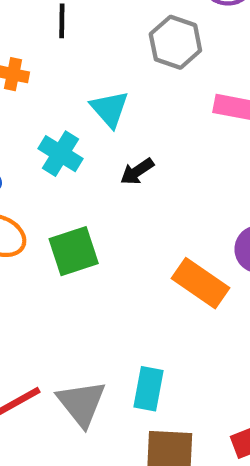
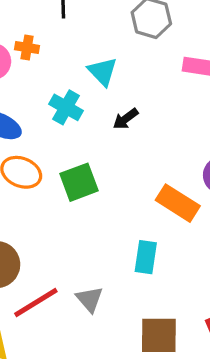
cyan rectangle: (149, 389) -> (146, 257), moved
gray triangle: (81, 403) -> (90, 299), size x0.7

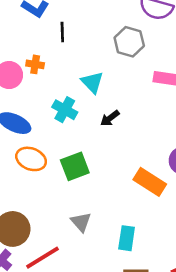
cyan rectangle: (146, 257) -> (127, 238), moved
gray triangle: (90, 299) -> (81, 222), moved

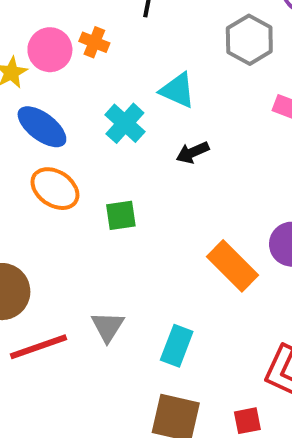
cyan triangle: (92, 82) -> (178, 90), turned -35
green square: (75, 166) -> (121, 215), size x0.7
gray triangle: (81, 222) -> (108, 327), moved

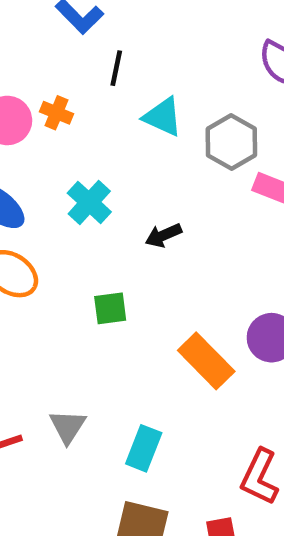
gray hexagon: (249, 40) -> (231, 142), moved
cyan triangle: (178, 90) -> (163, 117), moved
green square: (121, 215) -> (110, 308), moved

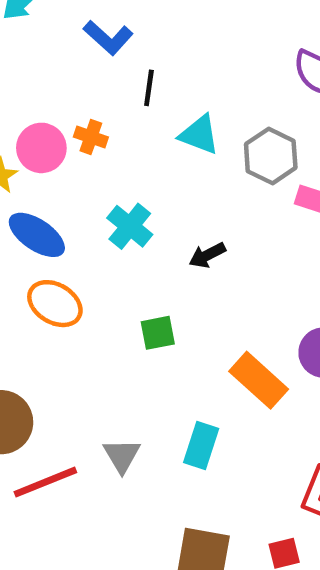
cyan rectangle: (144, 448) -> (201, 446), moved

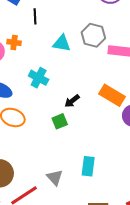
cyan triangle: (199, 135) -> (62, 43), moved
black arrow: (207, 255) -> (72, 101), moved
orange rectangle: (259, 380) -> (112, 95), moved

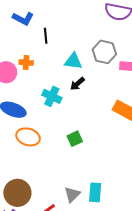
black arrow: (72, 101) -> (77, 84), moved
cyan rectangle: (88, 166) -> (95, 192), moved
gray triangle: (55, 177) -> (72, 195), turned 30

